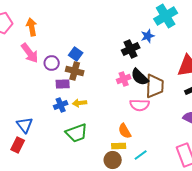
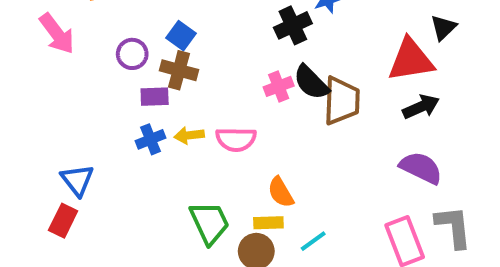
pink arrow: (30, 53) -> (57, 34), moved
pink semicircle: (140, 105) -> (236, 139), moved
green trapezoid: (77, 133) -> (209, 223), moved, turned -95

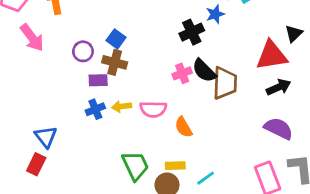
orange semicircle: (281, 192) -> (184, 127), moved

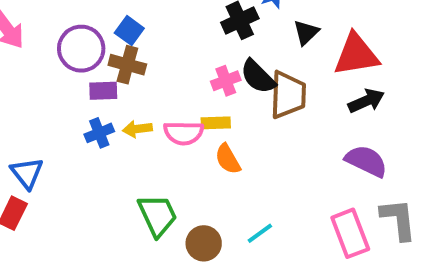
black triangle: (294, 33) -> (306, 33), moved
purple circle: (83, 51) -> (81, 49), size x1.5
yellow rectangle: (175, 166) -> (216, 123), moved

